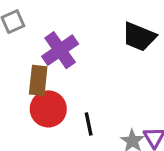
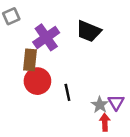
black trapezoid: (139, 37) -> (89, 31), moved

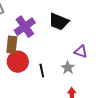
purple triangle: (116, 102) -> (81, 52), moved, turned -40
gray star: (100, 105) -> (68, 68), moved

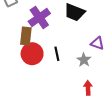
black line: (42, 71) -> (57, 54), moved

